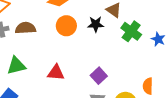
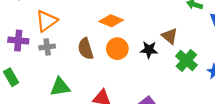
brown semicircle: (25, 28) -> (86, 49), moved, turned -108

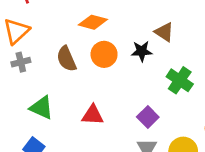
green cross: (186, 60) -> (180, 80), moved
green triangle: (60, 87) -> (42, 108), turned 40

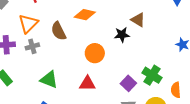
orange circle: (104, 54) -> (95, 53), moved
brown semicircle: (66, 59) -> (59, 31), moved
green cross: (180, 80) -> (152, 75), moved

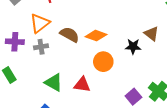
orange diamond: (85, 15) -> (96, 36), moved
brown semicircle: (59, 31) -> (70, 35), turned 138
red triangle: (87, 84) -> (82, 85), moved

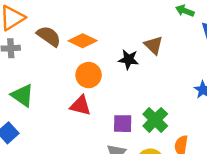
red triangle: (82, 85) -> (81, 106), moved
purple square: (133, 97) -> (123, 124), turned 35

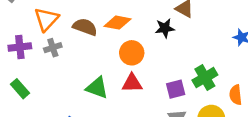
green triangle: (22, 95) -> (97, 88), moved
green cross: (155, 120) -> (205, 78), turned 30

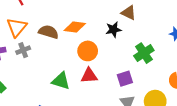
green cross: (205, 78) -> (144, 53), moved

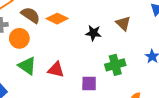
brown triangle: (129, 13) -> (123, 23), moved
orange circle: (88, 51) -> (19, 38), moved

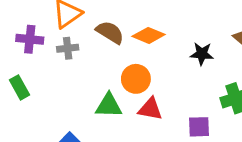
orange circle: (19, 38) -> (136, 79), moved
green triangle: (27, 66) -> (109, 106), turned -30

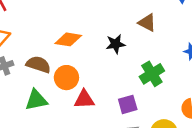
brown semicircle: (110, 32) -> (38, 64), moved
green triangle: (109, 106) -> (36, 100), moved

